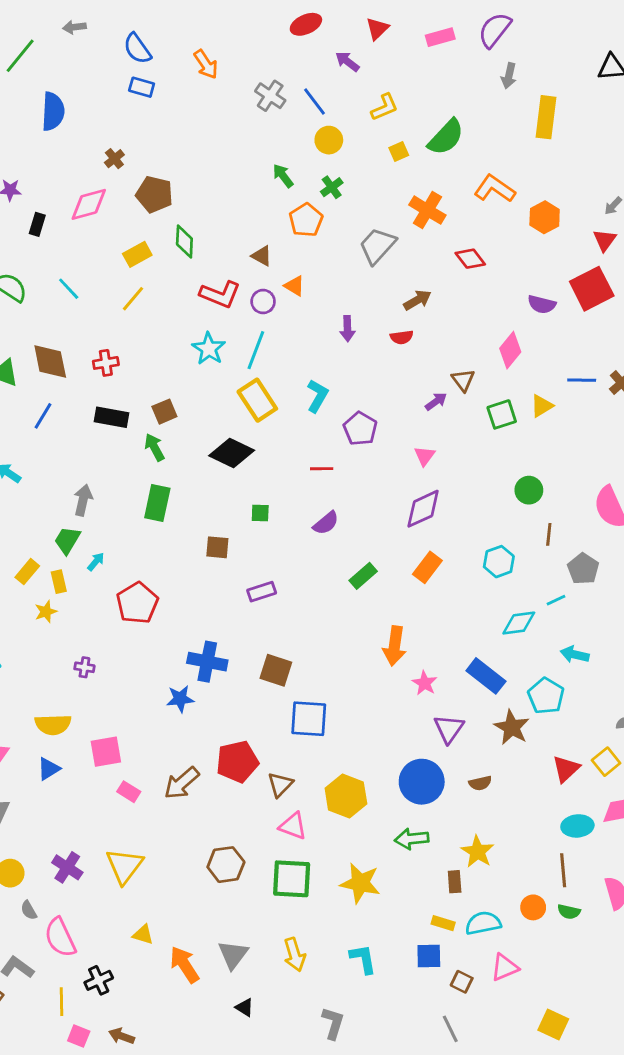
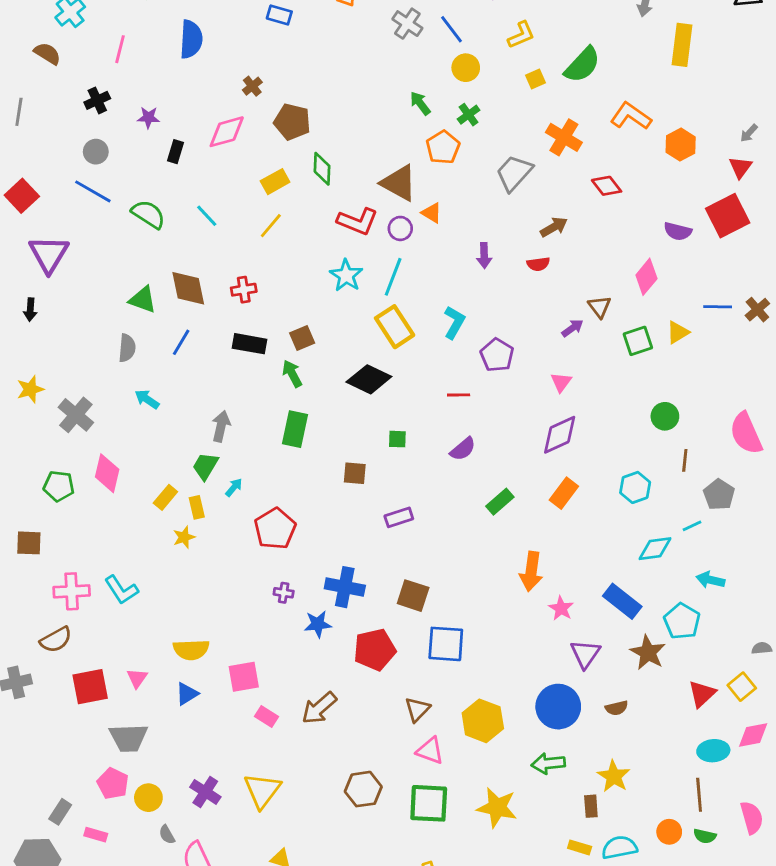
brown triangle: (262, 256) -> (399, 183), size x1.8
purple cross: (84, 667) -> (284, 593), moved
red pentagon: (237, 762) -> (375, 650), moved

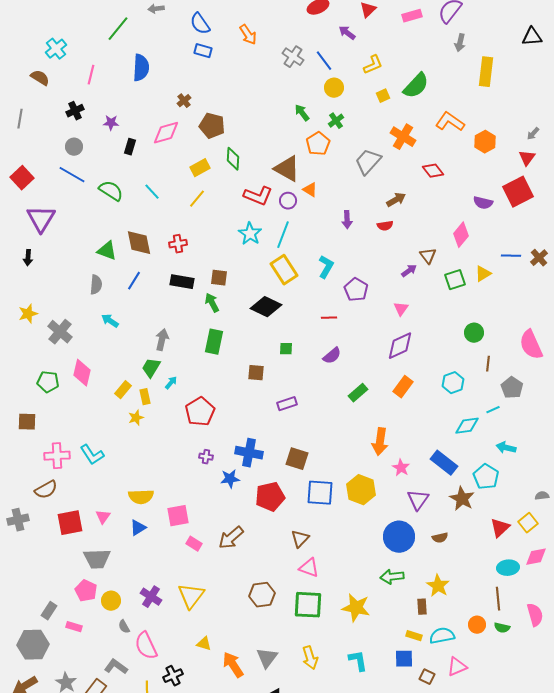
brown square: (302, 338) -> (219, 278), turned 30
yellow hexagon: (483, 721) -> (361, 490), moved

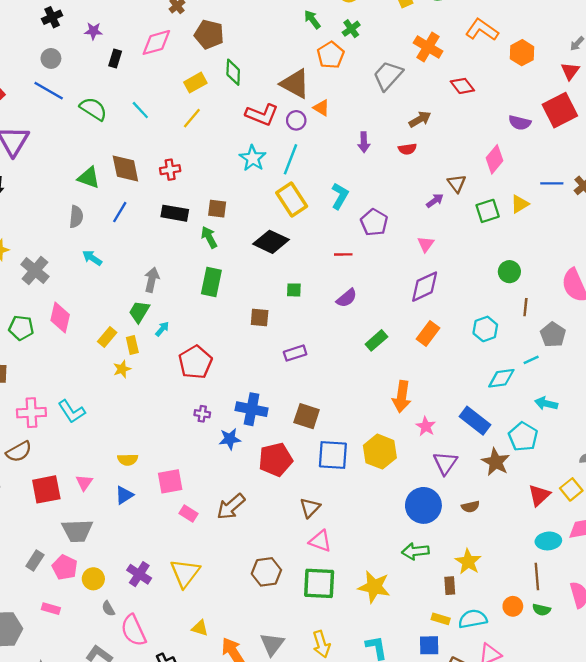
yellow semicircle: (141, 497) -> (128, 460), size x0.7
gray rectangle: (49, 611) -> (35, 560), moved

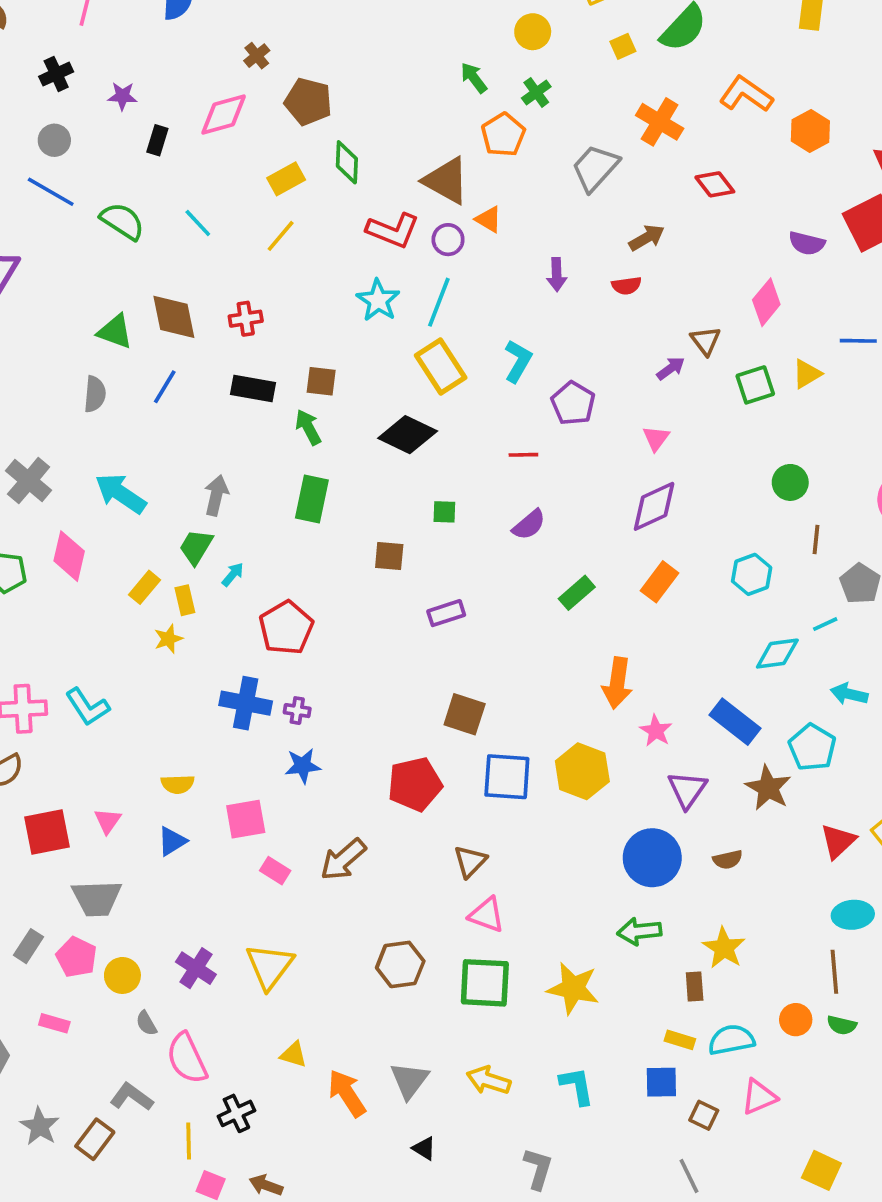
cyan arrow: (92, 258) -> (121, 493), moved, size x1.6
blue cross: (252, 409) -> (246, 703), moved
blue star: (230, 439) -> (303, 766), moved
yellow arrow: (321, 644) -> (489, 1080), turned 125

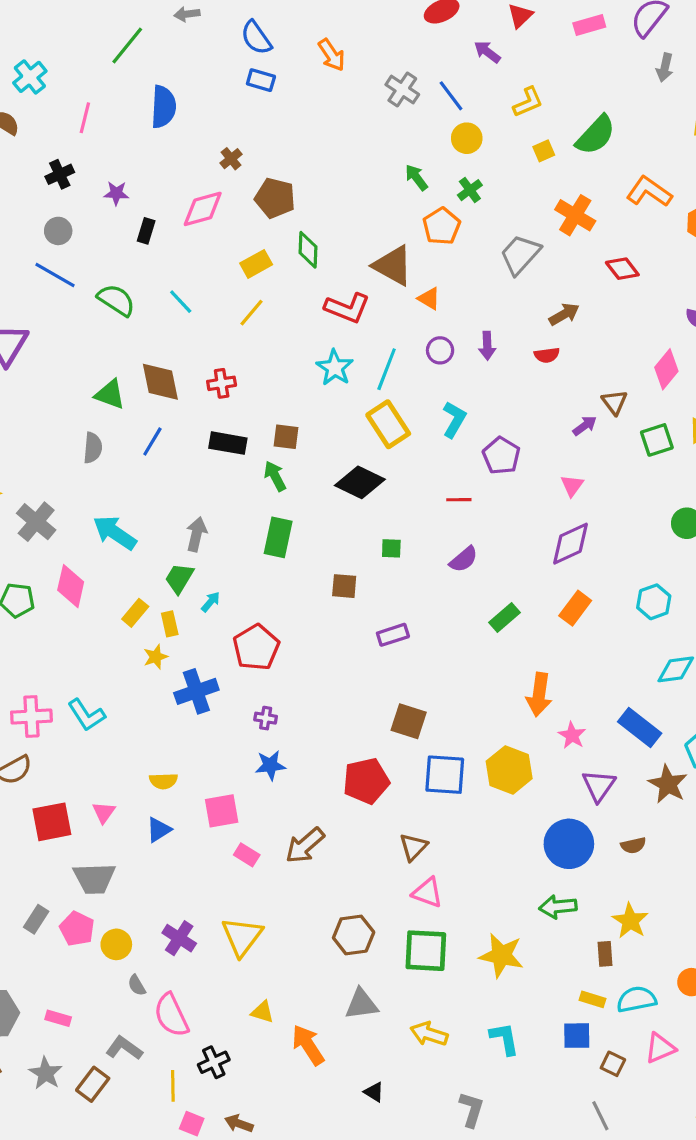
purple circle: (448, 240) -> (440, 350), moved
blue cross: (246, 703) -> (196, 691), moved, turned -30
pink rectangle: (54, 1023) -> (58, 1018), moved
gray triangle: (409, 1080) -> (361, 1004), moved, turned 45

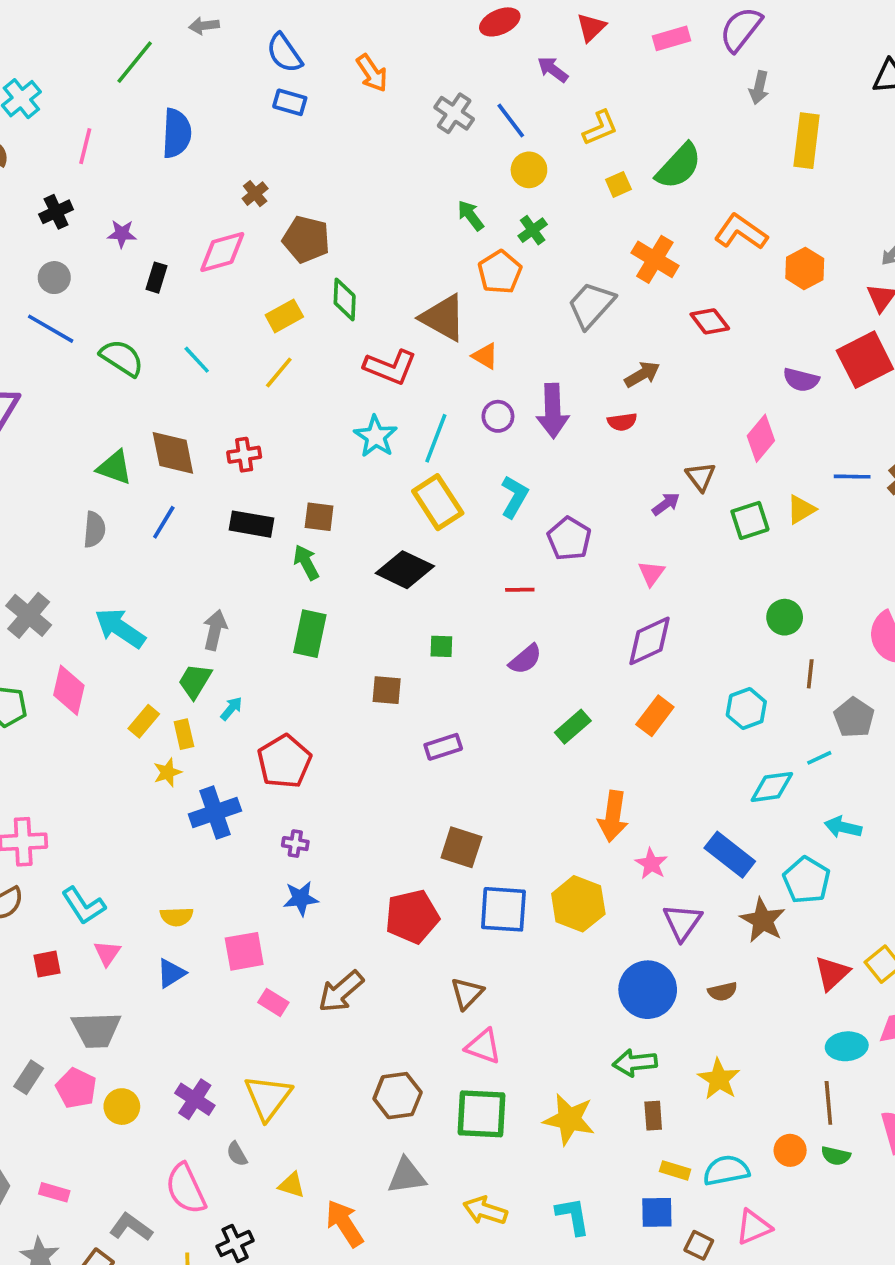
purple arrow: (487, 346) -> (553, 411), size x1.6
cyan L-shape: (86, 715) -> (83, 906), moved
red square: (52, 822) -> (47, 964), size x0.6
brown rectangle: (605, 954) -> (653, 1116), moved
gray semicircle: (137, 985) -> (237, 1154), moved

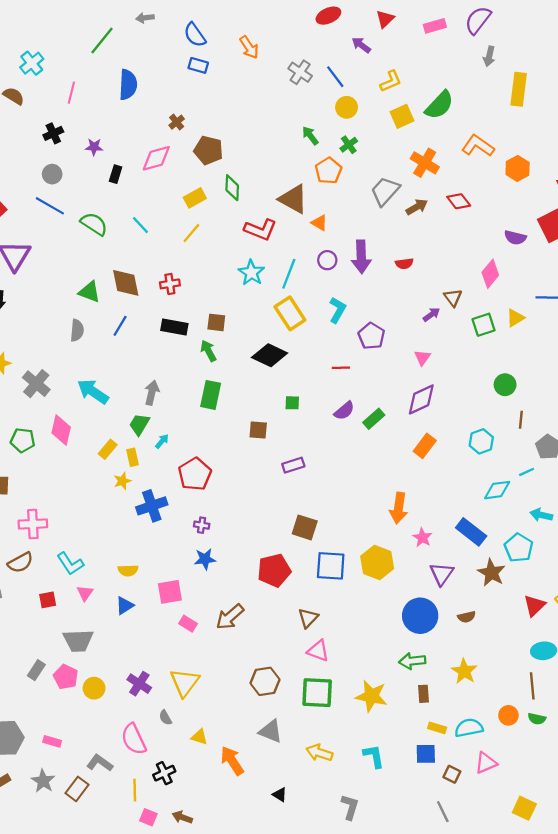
yellow square: (618, 184) -> (402, 116), size x1.5
brown arrow: (642, 374) -> (417, 207), moved
green rectangle: (573, 727) -> (374, 419), moved
gray triangle: (407, 1176) -> (271, 731), turned 30

